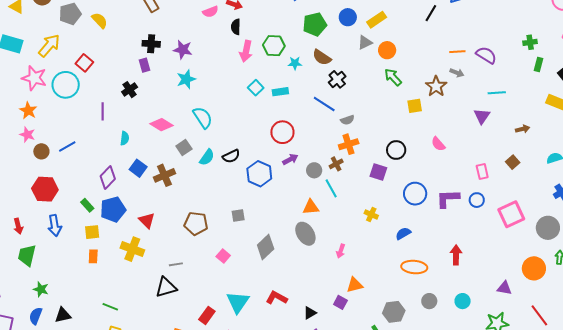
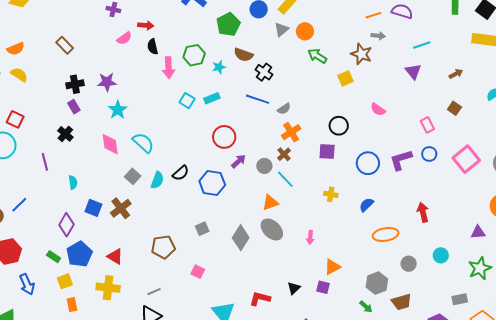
pink diamond: (162, 125) -> (110, 144), moved, turned 65
gray diamond: (266, 247) -> (241, 238), moved
black triangle: (310, 313) -> (294, 288), moved

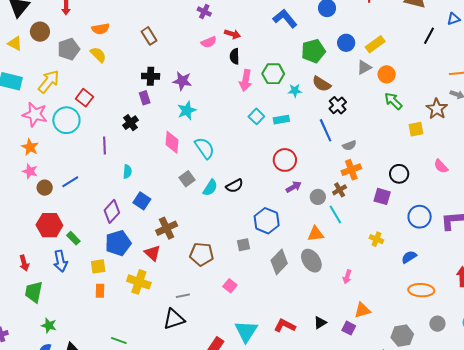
blue line: (258, 99) -> (326, 130), turned 35
blue hexagon: (212, 183) -> (267, 221), moved
brown cross: (121, 208) -> (167, 228), moved
green rectangle: (54, 257) -> (73, 238), moved

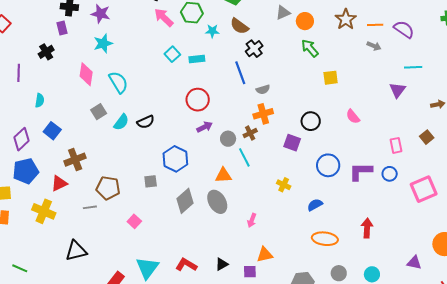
pink arrow: (246, 80) -> (164, 17), turned 120
brown star: (437, 109) -> (346, 19), moved
red triangle: (152, 253) -> (59, 183), turned 48
gray line: (183, 296) -> (90, 207), moved
purple square: (349, 328) -> (250, 272), turned -32

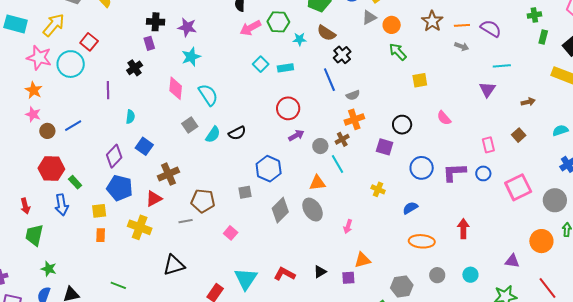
pink arrow: (164, 17) -> (250, 28), turned -70
blue pentagon: (26, 171) -> (120, 188), turned 30

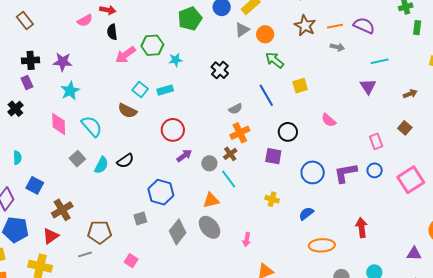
brown semicircle: (326, 33) -> (127, 111), moved
blue line: (329, 80) -> (266, 95), moved

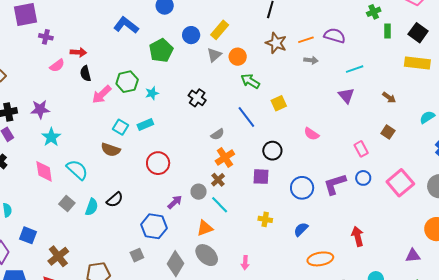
brown arrow: (410, 94) -> (389, 97), turned 64
purple arrow: (184, 156) -> (175, 202), moved

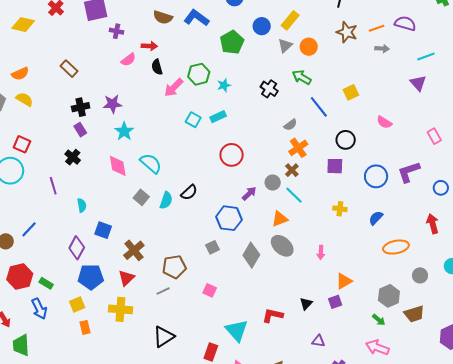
green arrow: (250, 81) -> (302, 77), moved
brown semicircle: (111, 150) -> (163, 17), moved
blue circle: (363, 178) -> (441, 188), moved

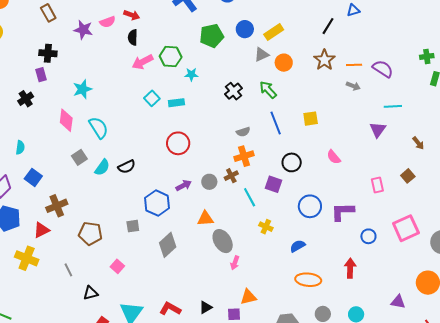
purple star: (112, 104) -> (83, 30), moved
cyan line: (294, 195) -> (250, 197), moved
gray ellipse: (282, 246) -> (223, 241), moved
gray line: (163, 291) -> (68, 270), moved, turned 72
black triangle: (164, 337) -> (91, 293), moved, size x0.7

